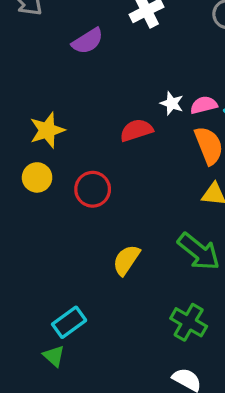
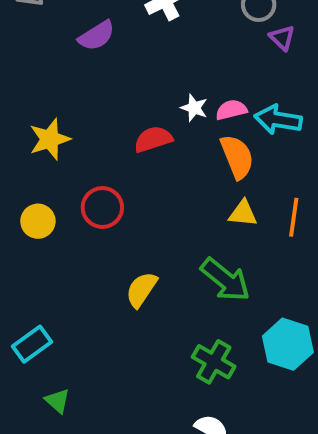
yellow circle: (37, 177) -> (38, 221), moved
cyan rectangle: (69, 322) -> (32, 344), moved

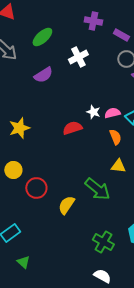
orange semicircle: (237, 157) -> (115, 137), size x0.7
red circle: (102, 208) -> (36, 188), moved
green arrow: (225, 280) -> (97, 189), moved

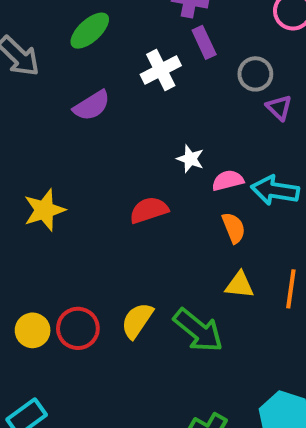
purple rectangle: (121, 35) -> (204, 42), moved, turned 35
white star: (93, 112) -> (190, 159), moved
yellow circle: (13, 170) -> (33, 330), moved
yellow semicircle: (66, 205) -> (137, 320), moved

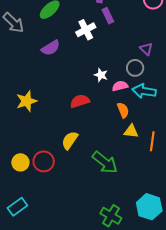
gray circle: (255, 74) -> (135, 68), moved
yellow triangle: (240, 285) -> (131, 131), moved
yellow semicircle: (137, 320) -> (70, 140), moved

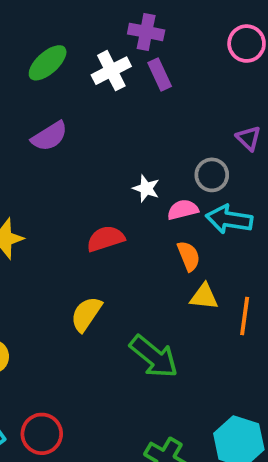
white cross: (86, 30) -> (111, 71), moved
purple triangle: (146, 49) -> (249, 138), moved
red circle: (44, 161) -> (42, 434), moved

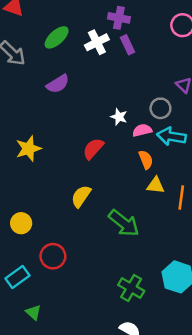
red semicircle: (106, 239) -> (93, 149), turned -30
red circle: (42, 434) -> (53, 256), moved

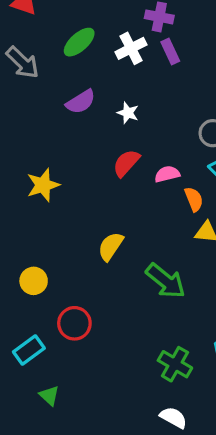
white star: (119, 117) -> (128, 113), moved
pink semicircle: (142, 130) -> (167, 174), moved
red semicircle: (93, 149) -> (126, 163), moved

